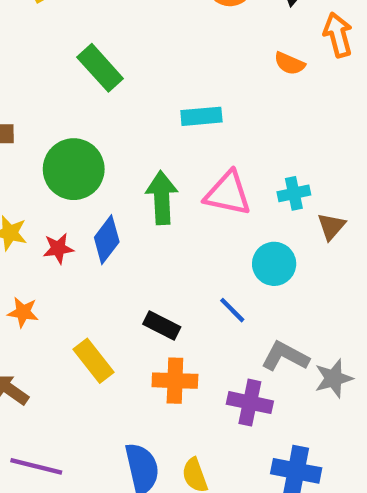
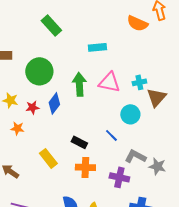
orange semicircle: (289, 63) -> (137, 23), size x1.5
brown triangle: (331, 226) -> (156, 97), size x1.5
orange star: (23, 312) -> (17, 128), moved
gray star: (334, 378) -> (157, 166), turned 30

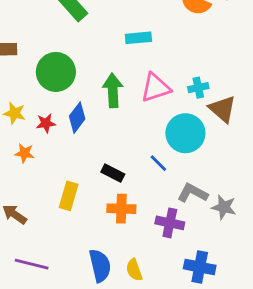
pink triangle: (109, 82) -> (156, 88), turned -30
brown triangle: (156, 97) -> (222, 109), turned -30
cyan circle: (130, 114) -> (185, 133), size x1.4
yellow rectangle: (48, 158) -> (69, 196), turned 54

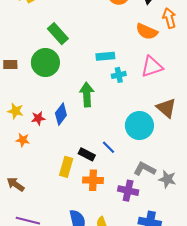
green circle: (56, 72) -> (45, 63), moved
pink triangle: (156, 88) -> (152, 67), moved
cyan cross: (198, 88) -> (119, 75), moved
blue line: (158, 163) -> (108, 147), moved
yellow rectangle: (69, 196) -> (66, 167), moved

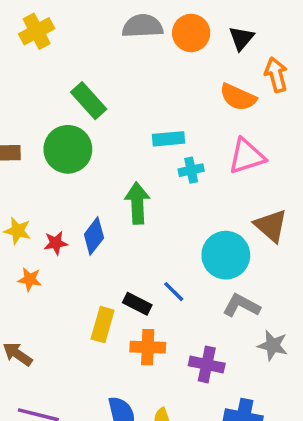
gray L-shape: (145, 169) -> (241, 305), moved

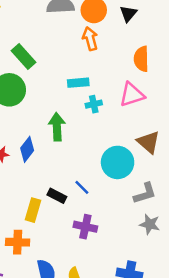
orange arrow: (276, 75) -> (90, 39), moved
orange semicircle: (238, 97) -> (141, 59), moved, turned 65
gray L-shape: (241, 305) -> (145, 193), moved, turned 135
orange cross: (148, 347) -> (18, 242), moved
purple cross: (207, 364) -> (85, 227), moved

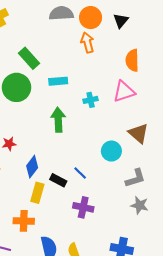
cyan rectangle: (78, 83) -> (58, 81), moved
blue diamond: (27, 149) -> (32, 167), moved
cyan circle: (118, 162) -> (111, 151), size x0.7

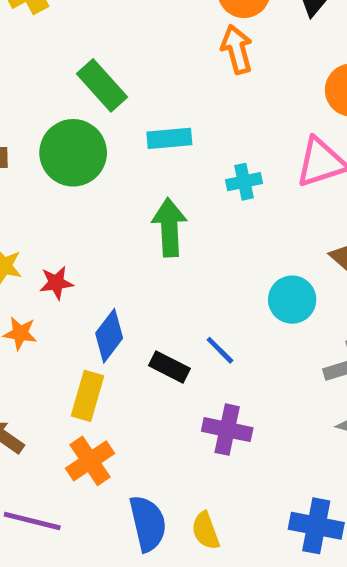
yellow rectangle: (37, 193) -> (88, 396), moved
orange cross: (24, 221) -> (90, 461), turned -36

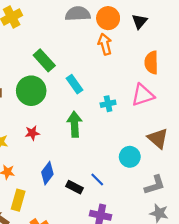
cyan rectangle: (169, 138) -> (74, 84), turned 60
red star: (56, 283) -> (32, 133), moved
yellow rectangle: (88, 396) -> (18, 200), moved

